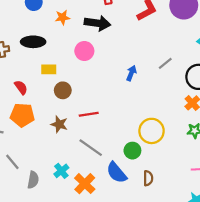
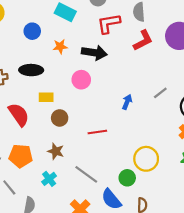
red semicircle: (21, 87) -> (19, 115), size x1.6
red line: (89, 114) -> (97, 132), moved
orange pentagon: (22, 115) -> (21, 156), moved
cyan cross: (61, 171) -> (49, 179), moved

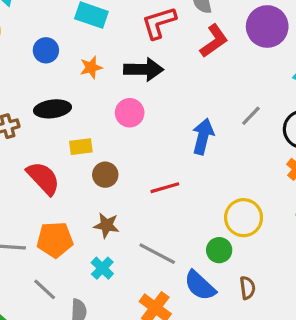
blue arrow: (127, 102) -> (203, 136), size x1.5

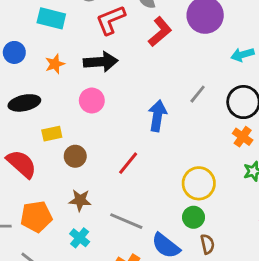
red line: (165, 188) -> (128, 163), turned -30
green circle: (219, 250) -> (193, 217), moved

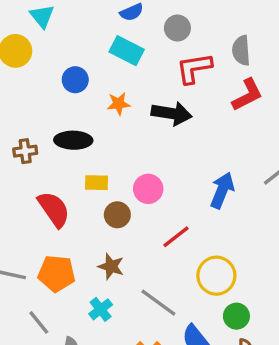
pink circle: (92, 101) -> (148, 189), moved
yellow circle: (199, 183) -> (216, 276), moved

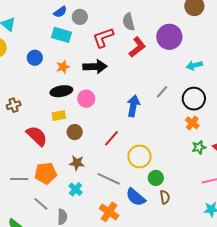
gray circle: (177, 28) -> (80, 17), moved
black ellipse: (73, 140) -> (61, 91), moved
pink circle: (148, 189) -> (86, 99), moved

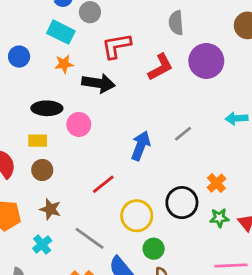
gray semicircle: (129, 22) -> (176, 23), moved
cyan arrow: (194, 65) -> (236, 118), moved
orange star: (63, 67) -> (64, 64), moved
black circle: (194, 99) -> (182, 203), moved
brown circle: (75, 132) -> (42, 170), moved

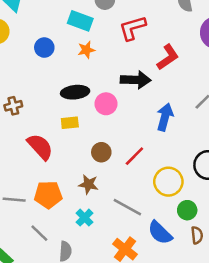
red L-shape: (160, 67) -> (168, 57), moved
black arrow: (98, 83) -> (136, 80), moved
brown circle: (42, 170) -> (101, 152), moved

